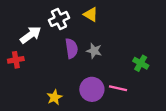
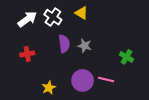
white cross: (59, 19) -> (53, 17), turned -30
white arrow: (31, 35) -> (27, 19), moved
red cross: (16, 60) -> (27, 54), moved

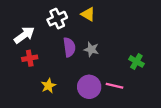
white cross: (53, 17) -> (57, 19), turned 30
white arrow: (27, 19) -> (24, 35), moved
yellow star: (49, 88) -> (48, 86), moved

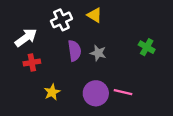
green cross: (136, 61) -> (147, 47), moved

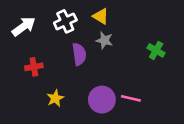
white arrow: (26, 38) -> (24, 26), moved
gray star: (98, 53) -> (104, 40), moved

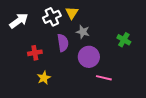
yellow triangle: (101, 16) -> (72, 13), moved, turned 32
red cross: (34, 67) -> (35, 53), moved
purple circle: (102, 100) -> (89, 57), moved

